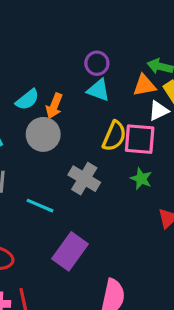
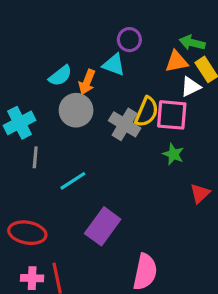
cyan triangle: (98, 90) -> (114, 65), moved
gray cross: (84, 179) -> (125, 124), moved
cyan line: (40, 206) -> (73, 181), turned -56

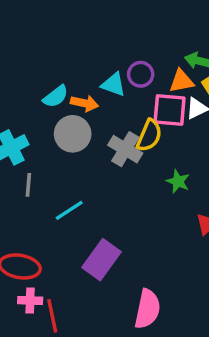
purple circle: (129, 40) -> (141, 74), moved
orange arrow: (87, 82) -> (85, 103), turned -100
pink square: (172, 115) -> (170, 110), moved
pink cross: (32, 278) -> (30, 300), moved

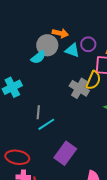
orange arrow: (85, 103) -> (60, 33), moved
gray circle: (73, 134) -> (47, 45), moved
gray line: (28, 185) -> (38, 112), moved

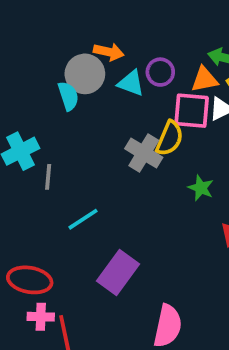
cyan semicircle: (38, 57) -> (68, 96), turned -70
gray line: (38, 112) -> (48, 177), moved

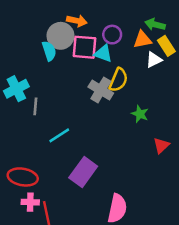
cyan triangle: (131, 83) -> (103, 53), moved
pink square: (192, 111) -> (84, 47), moved

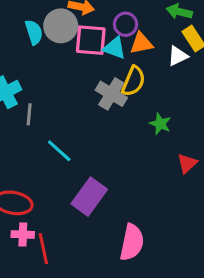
orange triangle: (142, 40) -> (141, 43), moved
cyan semicircle: (49, 51) -> (34, 32), moved
cyan line: (59, 135) -> (59, 151), turned 75

